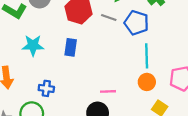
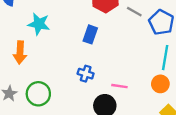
cyan star: (33, 45) -> (39, 24), moved
blue cross: (46, 88) -> (86, 74), moved

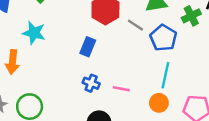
blue cross: (86, 74) -> (91, 83), moved
pink line: (119, 86) -> (121, 89), moved

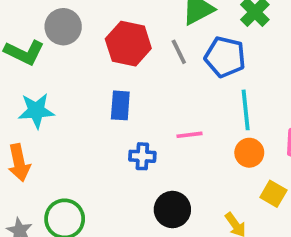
gray line: (135, 25) -> (179, 52), turned 49
pink line: (121, 89) -> (190, 135), moved

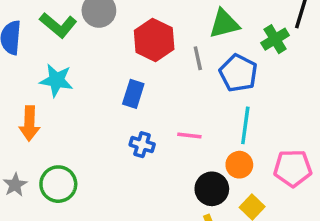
black circle: (172, 210) -> (212, 189), moved

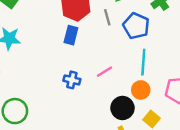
blue rectangle: (133, 94) -> (71, 35), moved
pink line: (189, 136) -> (105, 72), turned -35

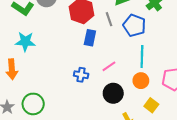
blue rectangle: (71, 35) -> (90, 38), moved
black circle: (123, 108) -> (113, 93), moved

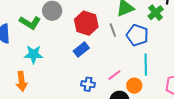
blue rectangle: (90, 38) -> (81, 50), moved, turned 42
orange circle: (141, 81) -> (134, 86), moved

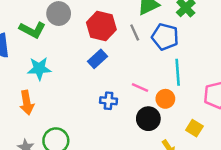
pink line: (114, 75) -> (140, 88), turned 64

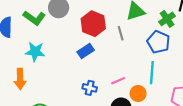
blue pentagon: (165, 37) -> (158, 42), moved
pink line: (140, 88) -> (118, 81), turned -56

